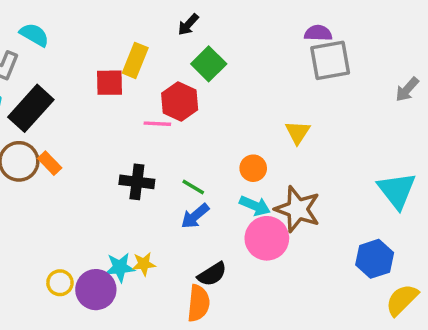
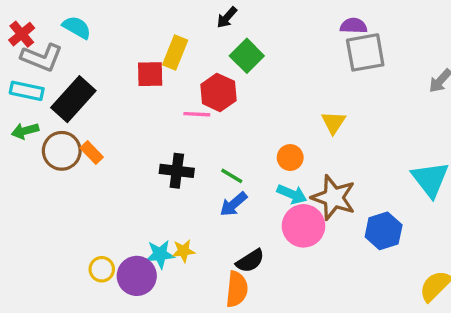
blue hexagon: (375, 259) -> (384, 231), moved

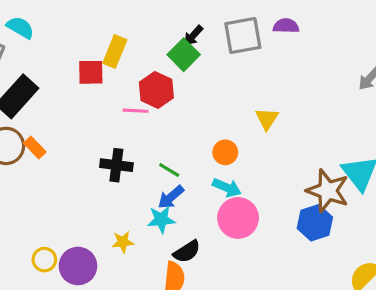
black arrow: (227, 17) -> (193, 35), moved
gray square: (365, 52) -> (243, 35), moved
brown star: (334, 198) -> (328, 191), moved
cyan star: (160, 254) -> (161, 220), moved

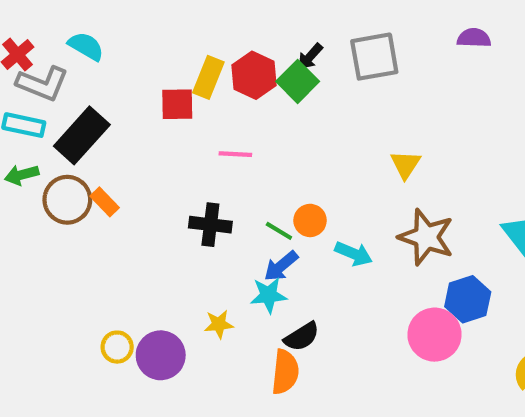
purple semicircle: (286, 26) -> (474, 38), moved
red hexagon: (156, 90) -> (254, 75), moved
orange circle: (225, 152) -> (310, 220), moved
brown star: (328, 191) -> (426, 237), moved
pink circle: (238, 218) -> (434, 335), moved

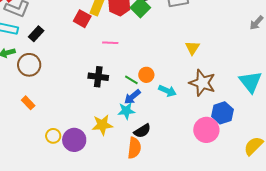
red square: (177, 104) -> (82, 19), turned 30
black rectangle: (82, 135) -> (36, 34), size x0.6
orange rectangle: (105, 202) -> (28, 103), moved
yellow star: (219, 324) -> (102, 125), size x1.5

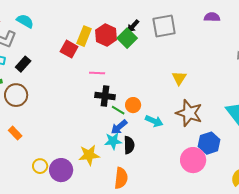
black cross: (98, 77) -> (105, 96), moved
black semicircle: (142, 131) -> (129, 145), moved, turned -60

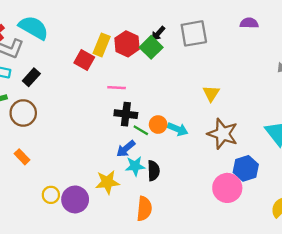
cyan semicircle: (25, 21) -> (34, 28), size x1.5
cyan arrow: (154, 121) -> (178, 129), moved
blue arrow: (119, 127) -> (126, 149), moved

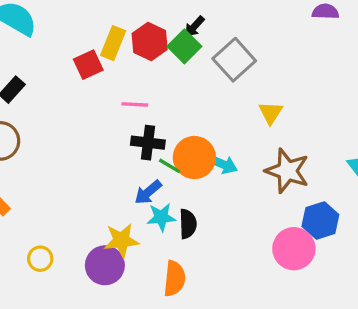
gray square: (194, 33) -> (234, 60), moved, turned -32
red square: (84, 60) -> (88, 65), turned 36
orange circle: (158, 125) -> (194, 158), size x1.6
purple circle: (75, 199) -> (105, 265), moved

